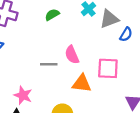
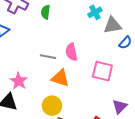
green semicircle: (52, 15) -> (46, 12), moved, turned -64
orange triangle: (82, 83) -> (60, 78), moved

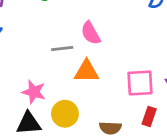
pink square: (102, 71) -> (140, 83), moved
yellow circle: (52, 106) -> (65, 114), moved

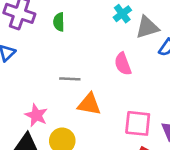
pink semicircle: (91, 33) -> (123, 64), moved

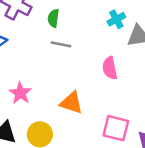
gray line: (70, 79) -> (61, 44), moved
pink star: (36, 115) -> (20, 93), moved

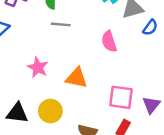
pink star: (20, 93) -> (38, 67), moved

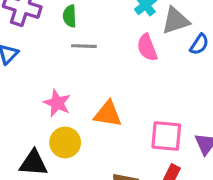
pink semicircle: (109, 41) -> (147, 48), moved
yellow circle: (50, 111) -> (65, 142), moved

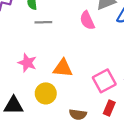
pink square: (166, 136) -> (104, 81), turned -30
yellow circle: (65, 142) -> (46, 93), moved

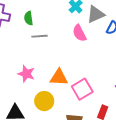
pink square: (104, 81) -> (82, 89), moved

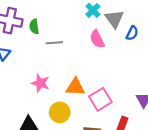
gray triangle: (96, 14) -> (114, 19), turned -42
green semicircle: (29, 18) -> (34, 27), moved

